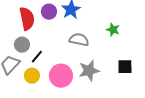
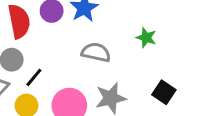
black square: (125, 67) -> (164, 92), turned 35

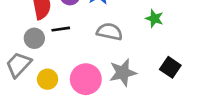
black line: (34, 77) -> (61, 29), moved, turned 42

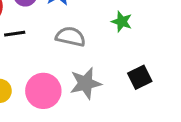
black square: (170, 67) -> (140, 77), turned 30

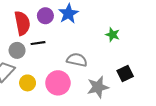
gray semicircle: (70, 37) -> (77, 60), moved
gray star: (86, 83) -> (98, 87), moved

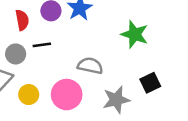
red semicircle: (22, 23) -> (22, 20), size x0.7
green star: (113, 35) -> (135, 34), size x1.5

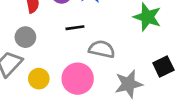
black line: (42, 45) -> (75, 28), moved

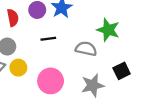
gray semicircle: (102, 49) -> (86, 49), moved
yellow circle: (39, 79) -> (18, 68), moved

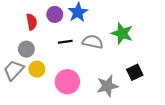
gray semicircle: (86, 49) -> (93, 42), moved

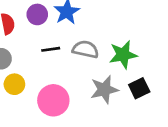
green star: (122, 33) -> (123, 55), moved, turned -30
gray star: (107, 86) -> (104, 90), moved

